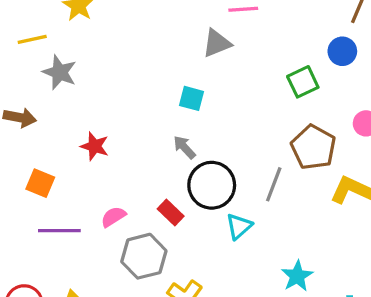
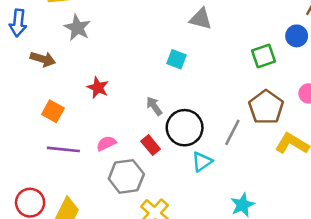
gray triangle: (217, 43) -> (201, 19), turned 30
gray arrow: (184, 147) -> (154, 106), moved

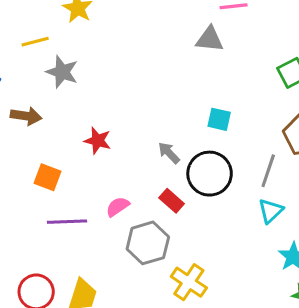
cyan square: (177, 59) -> (219, 119), moved
cyan triangle: (202, 162) -> (271, 211), moved

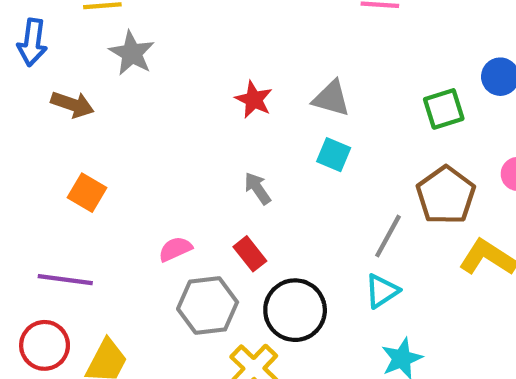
gray triangle: (210, 39) -> (331, 98), moved
red star: (98, 141) -> (254, 100), moved
black circle: (210, 174) -> (295, 310), moved
purple line: (67, 222) -> (65, 280), moved

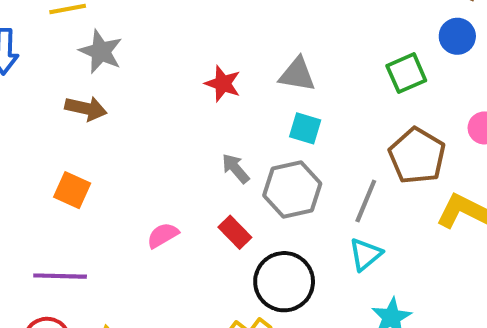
brown arrow: (72, 104) -> (86, 108), moved
gray hexagon: (208, 306) -> (292, 189), moved

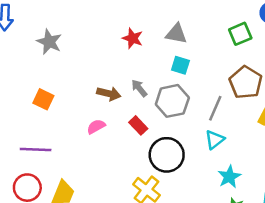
gray star: (101, 52) -> (49, 42), moved
brown arrow: (86, 108) -> (109, 94), moved

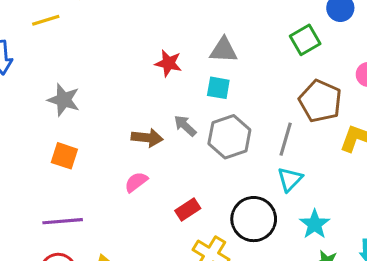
gray star: (49, 42) -> (64, 100), moved
cyan square: (180, 65) -> (218, 88), moved
red rectangle: (138, 125) -> (188, 210), moved, turned -72
black circle: (167, 155) -> (254, 219), moved

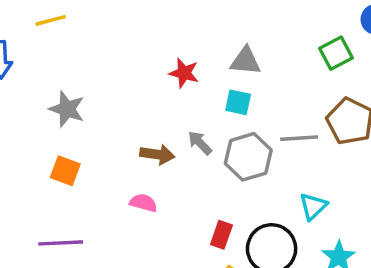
gray line: (286, 139) -> (299, 138), moved, turned 68
pink semicircle: (136, 182) -> (143, 203), turned 50
red rectangle: (188, 210) -> (221, 235), moved, turned -40

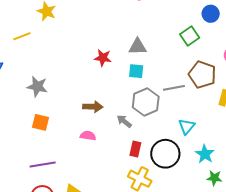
gray arrow: (200, 143) -> (124, 121), moved

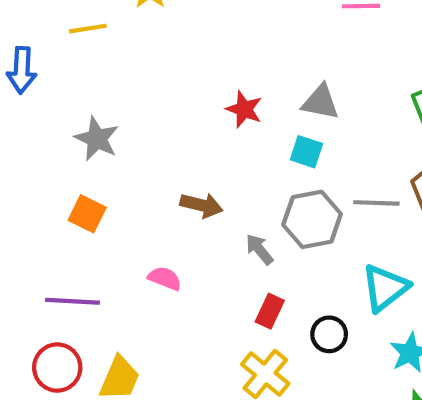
cyan triangle: (187, 126) -> (385, 288), size x1.4
pink semicircle: (88, 136) -> (165, 278), moved
black circle: (165, 154) -> (329, 334), size x0.6

